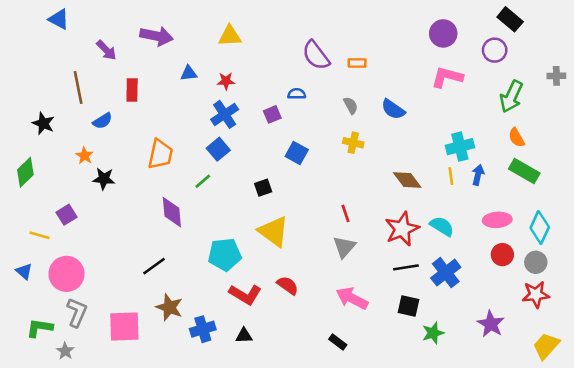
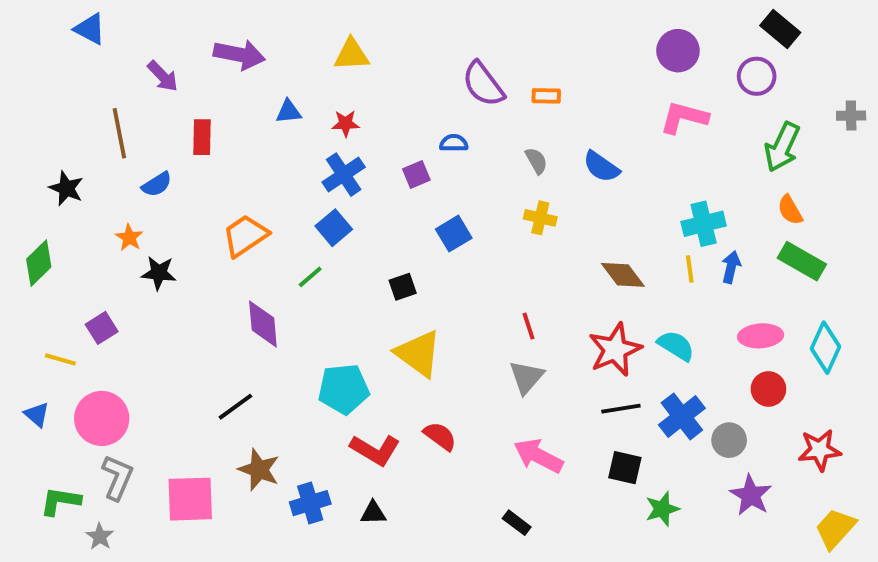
blue square: (297, 153) -> (454, 234), turned 30
orange trapezoid: (160, 154) -> (245, 236), turned -136
gray circle: (536, 262) -> (729, 440), moved

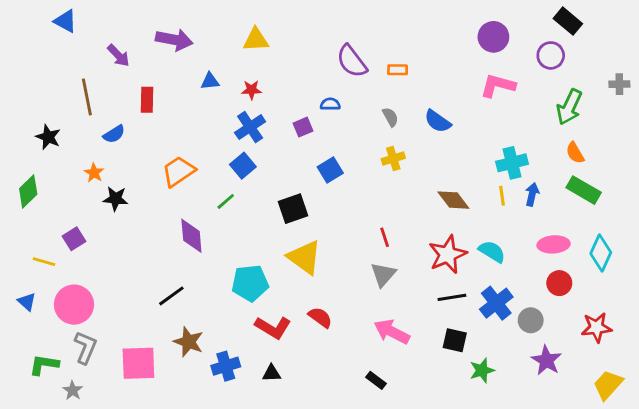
yellow cross: (540, 218) -> (393, 159), turned -30
black square: (403, 287) -> (293, 209), size x1.5

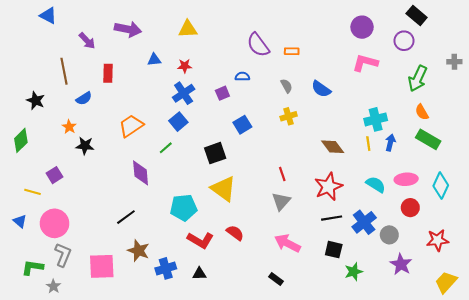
cyan semicircle: (492, 252) -> (376, 185), moved

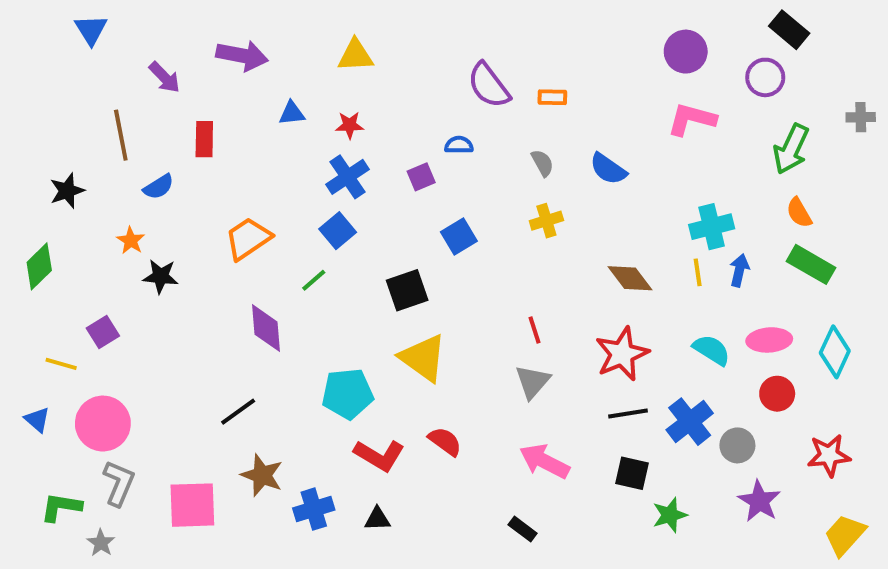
blue triangle: (48, 16) -> (91, 30), turned 30
black star: (36, 101) -> (67, 191), turned 30

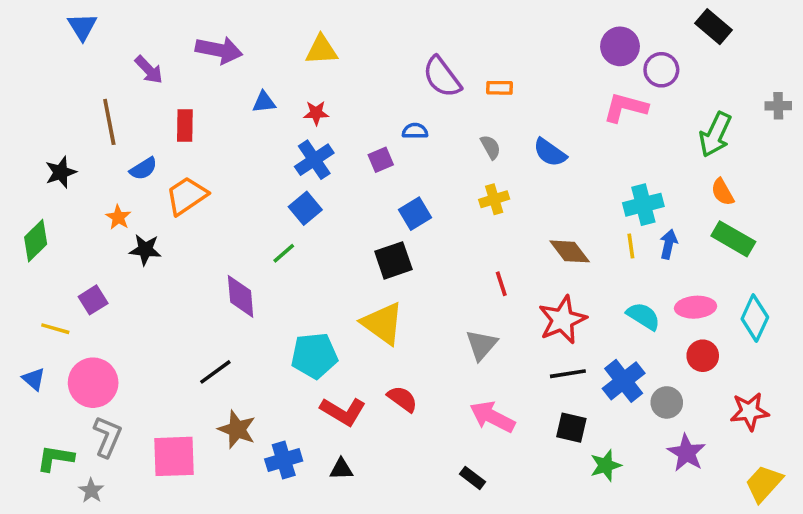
purple circle: (765, 77) -> (661, 70), moved
orange trapezoid: (248, 239) -> (187, 196), moved
black square: (407, 290) -> (393, 260), moved
red line: (535, 330) -> (501, 284), moved

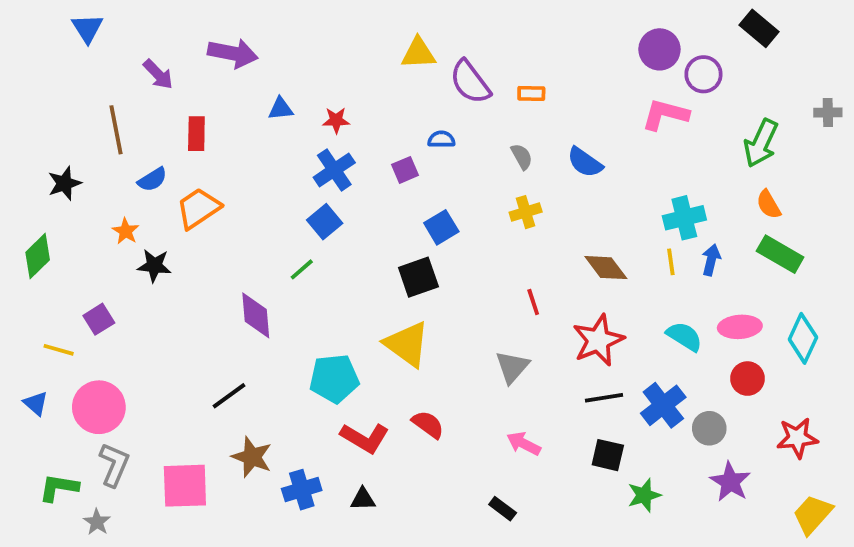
yellow triangle: (321, 50) -> (418, 53), moved
pink arrow: (492, 417) -> (524, 444), size x0.7

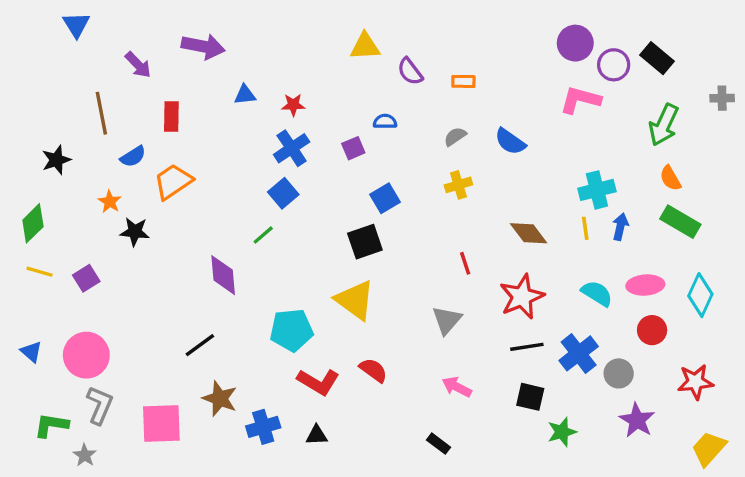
black rectangle: (759, 28) -> (657, 58), moved
purple semicircle: (470, 82) -> (410, 71), size x0.7
gray semicircle: (522, 157) -> (455, 137), turned -95
yellow line: (59, 350) -> (40, 272), moved

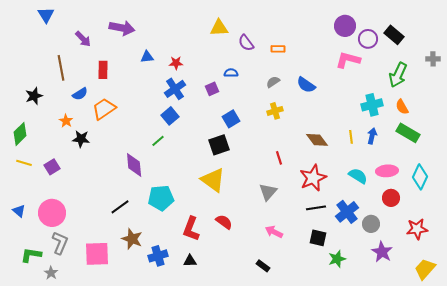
cyan cross: (597, 190) -> (372, 105), moved
cyan pentagon: (292, 330) -> (161, 198), moved
red L-shape: (318, 382) -> (191, 229), turned 80

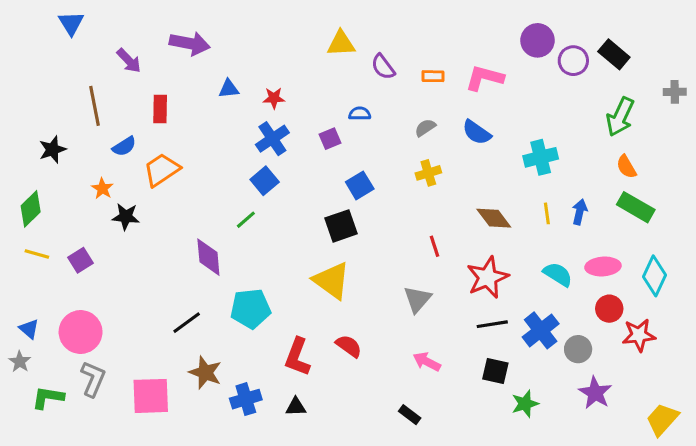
pink L-shape: (348, 60) -> (484, 78), moved
cyan cross: (372, 105) -> (541, 157), moved
red star: (417, 229) -> (639, 335), moved
gray star: (51, 273) -> (20, 362), moved

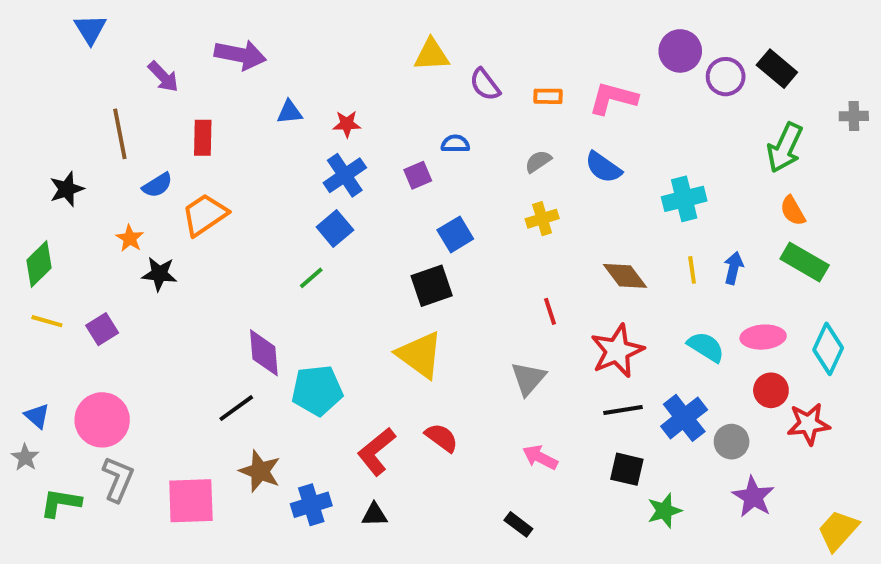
purple diamond: (208, 257) -> (264, 353), moved
red L-shape: (297, 357) -> (376, 451), turned 30

